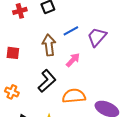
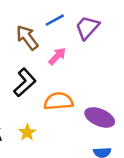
brown arrow: (49, 45) -> (27, 37), turned -30

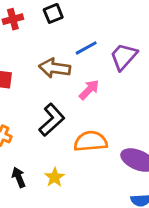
brown arrow: (27, 37) -> (55, 68), turned -45

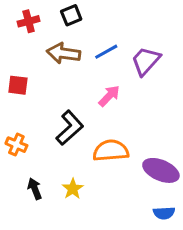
brown arrow: (55, 68) -> (64, 53), moved

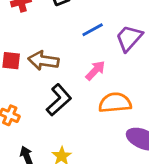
brown arrow: (64, 53) -> (43, 61), moved
orange semicircle: (111, 151) -> (115, 103), moved

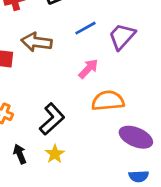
brown arrow: (43, 61) -> (37, 42), moved
black L-shape: (59, 100) -> (52, 119), moved

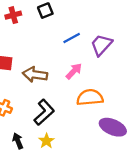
brown arrow: (37, 42) -> (35, 75), moved

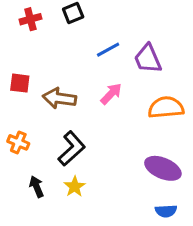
purple trapezoid: (101, 45) -> (148, 59), turned -65
orange semicircle: (90, 97) -> (166, 107), moved

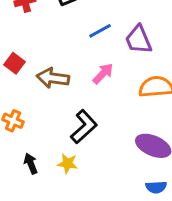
red square: (20, 83) -> (14, 63), turned 30
black L-shape: (72, 149) -> (84, 127), moved
yellow star: (75, 187) -> (68, 164), turned -30

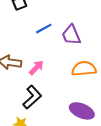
pink arrow: (103, 74) -> (36, 68), moved

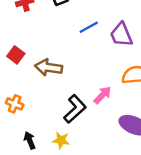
pink arrow: (36, 68) -> (103, 95), moved

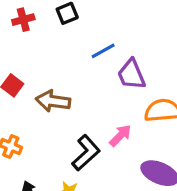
purple trapezoid: (121, 35) -> (131, 74), moved

